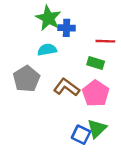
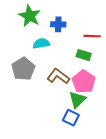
green star: (48, 18) -> (30, 16), moved
green triangle: (97, 129) -> (77, 100), moved

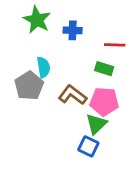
cyan semicircle: (41, 43) -> (44, 67), moved, turned 91
pink pentagon: (84, 82) -> (104, 102), turned -30

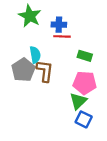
red line: (115, 45) -> (62, 36), moved
brown L-shape: (73, 95) -> (45, 71), moved, turned 60
blue square: (88, 146) -> (84, 119), moved

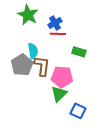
blue cross: (59, 25) -> (55, 23), turned -32
pink pentagon: (85, 83) -> (62, 77), moved
green triangle: (78, 101) -> (59, 94), moved

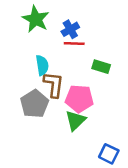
gray pentagon: (22, 65) -> (34, 104), moved
blue square: (78, 111) -> (109, 154), moved

